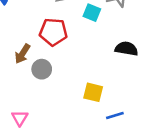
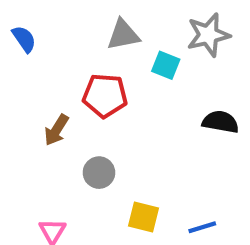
gray circle: (42, 69) -> (99, 173), moved
yellow square: (93, 92) -> (144, 217), moved

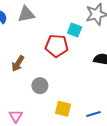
gray triangle: (123, 35) -> (26, 14), moved
red pentagon: (105, 96) -> (57, 46), moved

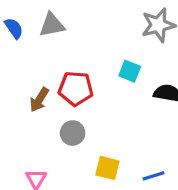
cyan square: (75, 30) -> (130, 71), moved
red pentagon: (57, 46) -> (76, 89), moved

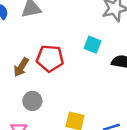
gray circle: (73, 133) -> (32, 101), moved

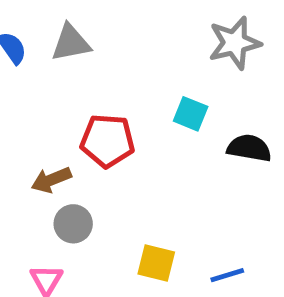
brown arrow: (21, 67) -> (51, 180), moved, turned 36

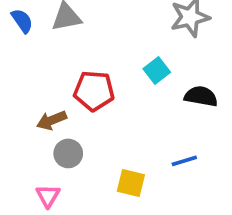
cyan square: (191, 114) -> (157, 71), turned 30
blue line: (227, 275) -> (184, 161), moved

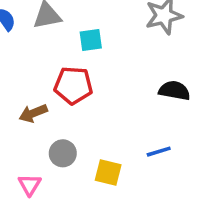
cyan square: (157, 71) -> (91, 40), moved, turned 30
gray circle: (68, 153) -> (63, 153), moved

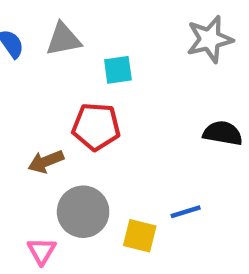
blue line: (159, 152) -> (186, 212), moved
gray circle: (63, 153) -> (83, 212), size x1.5

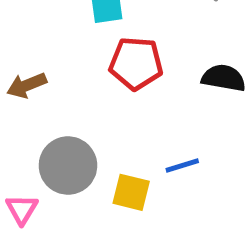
red pentagon: (96, 127) -> (136, 63), moved
brown arrow: (46, 162) -> (27, 85), moved

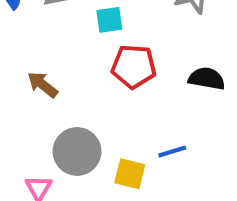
brown arrow: (27, 85) -> (43, 85), turned 60

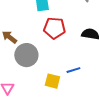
gray circle: (77, 151) -> (26, 55), moved

